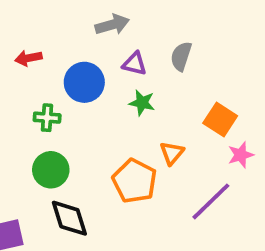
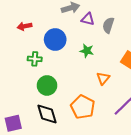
purple triangle: (135, 64) -> (88, 19), moved
green circle: (51, 170) -> (47, 85), moved
orange pentagon: (135, 181) -> (83, 107), moved

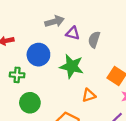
green star: (87, 51) -> (72, 66), size x1.6
orange triangle: (103, 78) -> (89, 95), turned 32

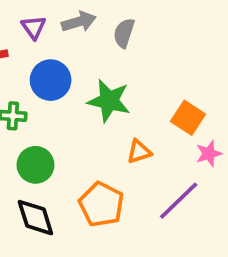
purple triangle: (73, 33) -> (34, 27), moved, turned 40
gray semicircle: (94, 40) -> (124, 33), moved

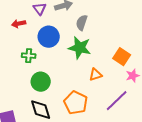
gray semicircle: (124, 33) -> (82, 23), moved

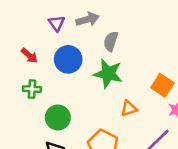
red arrow: (19, 24) -> (29, 56), moved, turned -128
green cross: (29, 56) -> (32, 89), moved

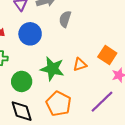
green star: (108, 74) -> (52, 69), moved
orange triangle: (129, 108) -> (80, 65), moved

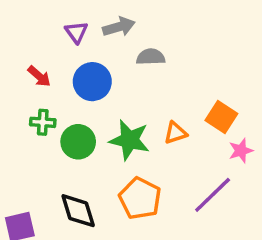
gray semicircle: (65, 19) -> (151, 57), turned 70
green circle: (22, 81) -> (78, 142), moved

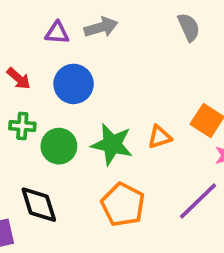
purple triangle: (76, 32) -> (57, 33), turned -50
gray semicircle: (151, 57) -> (189, 27), moved, turned 68
black diamond: (78, 211) -> (39, 205), moved

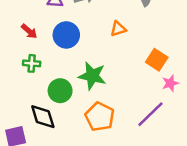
orange triangle: (160, 137) -> (118, 29), moved
green circle: (59, 146) -> (60, 91), moved

